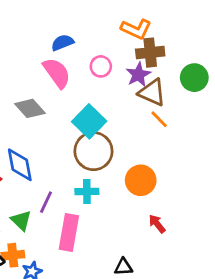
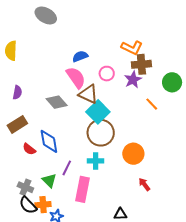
brown triangle: (152, 93) -> (88, 94), moved
orange line: (159, 119) -> (152, 104), moved

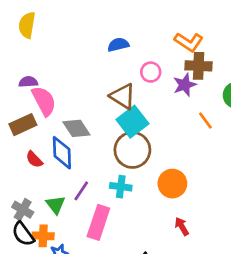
pink semicircle: (76, 78) -> (44, 101), moved
purple semicircle: (17, 92) -> (28, 82), turned -112
gray diamond: (57, 102) -> (76, 128), moved

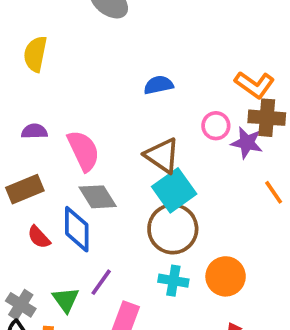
pink circle: (151, 72) -> (216, 126), moved
purple star: (185, 85) -> (247, 143), turned 30
pink semicircle: (44, 101) -> (83, 151), moved
cyan cross: (121, 187) -> (173, 281), moved

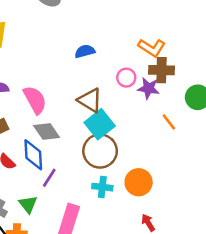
purple line: (101, 282) -> (49, 178), moved

